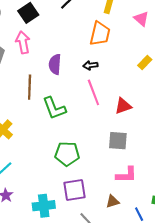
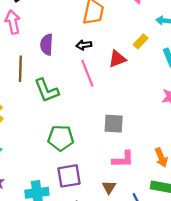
red triangle: (123, 106) -> (117, 59), moved
brown triangle: (113, 201) -> (109, 187), turned -40

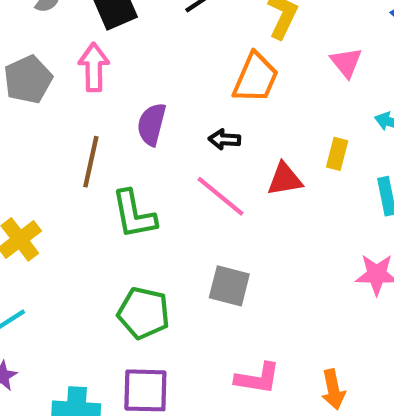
yellow rectangle: (141, 41) -> (337, 154), turned -40
pink line: (87, 73) -> (220, 196), turned -40
gray square: (114, 124) -> (229, 286), moved

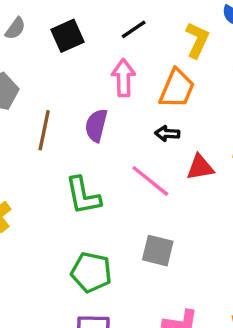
pink arrow: (94, 67) -> (123, 78), moved
black arrow: (224, 139) -> (167, 134), moved
brown line: (91, 162) -> (44, 130), moved

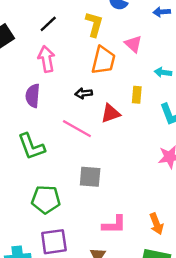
orange trapezoid: (177, 89) -> (103, 60), moved

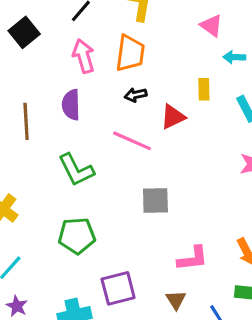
pink triangle: (133, 44) -> (211, 26), moved
orange trapezoid: (103, 60) -> (130, 53), moved
green pentagon: (46, 199) -> (77, 236), moved

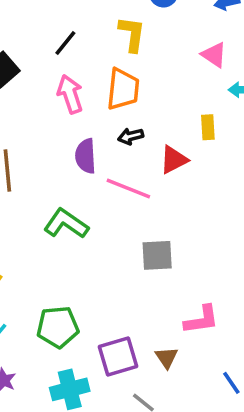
purple semicircle: (71, 105) -> (86, 156), moved
green L-shape: (76, 170) -> (66, 224), turned 153
green pentagon: (77, 236) -> (58, 327), moved
brown triangle: (176, 300) -> (166, 358), moved

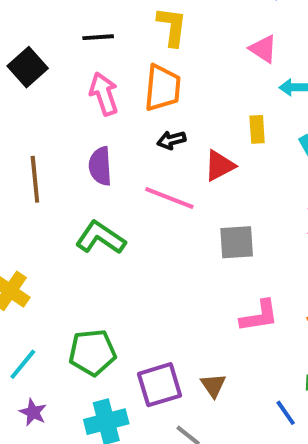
black line: (65, 43) -> (98, 37), turned 48
purple semicircle: (86, 156) -> (100, 166), moved
gray square: (157, 255) -> (237, 242), moved
pink L-shape: (201, 320) -> (259, 316), moved

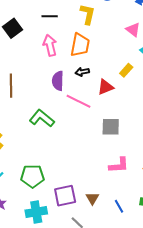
yellow rectangle: (257, 129) -> (126, 70), turned 40
purple semicircle: (100, 166) -> (58, 81), moved
blue line: (286, 413) -> (119, 206), moved

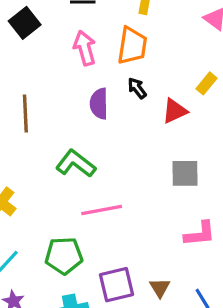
black arrow: (82, 72) -> (137, 88), turned 64
pink line: (79, 101) -> (102, 210), moved, turned -35

